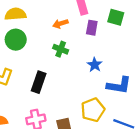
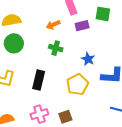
purple rectangle: (92, 28) -> (82, 26), turned 72
yellow pentagon: (93, 110) -> (77, 84), moved

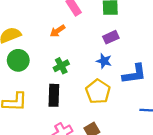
purple rectangle: (82, 26) -> (111, 37), moved
green cross: (56, 48) -> (61, 66), moved, turned -32

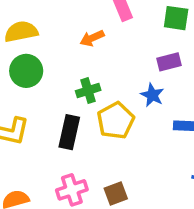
yellow pentagon: (98, 92) -> (116, 121), moved

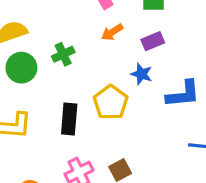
orange arrow: (92, 38) -> (112, 32), moved
green cross: (88, 91) -> (63, 54), moved

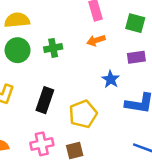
purple rectangle: (153, 41) -> (136, 57), moved
yellow pentagon: (111, 102) -> (83, 114), moved

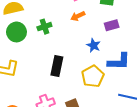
black rectangle: (45, 100) -> (57, 66), moved
yellow pentagon: (83, 114) -> (93, 76), moved

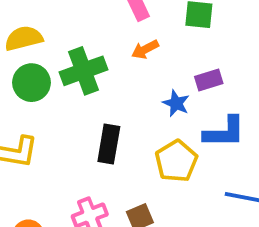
purple rectangle: (112, 25) -> (209, 80), moved
green cross: (44, 27) -> (83, 71), size x1.6

